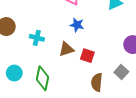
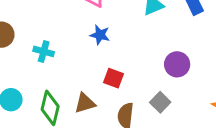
brown triangle: (66, 49) -> (85, 103), moved

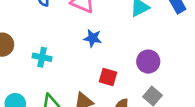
purple circle: (177, 64) -> (148, 62), moved

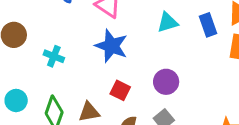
blue star: (93, 38) -> (111, 46), size x1.6

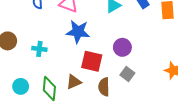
red square: (120, 90) -> (92, 61), size x1.5

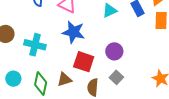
cyan cross: (39, 49) -> (35, 45), size x1.5

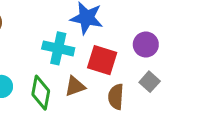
cyan cross: (35, 45) -> (58, 48), moved

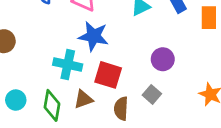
purple circle: (146, 44) -> (163, 59), moved

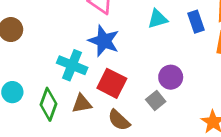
gray square: (152, 94) -> (156, 101), moved
brown semicircle: (121, 109) -> (119, 120), turned -60

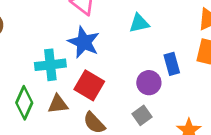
blue rectangle: (196, 22) -> (172, 64), moved
cyan cross: (72, 65) -> (50, 65), turned -32
gray square: (156, 101) -> (142, 115), moved

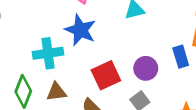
blue rectangle: (172, 64) -> (181, 57), moved
red square: (89, 85) -> (106, 75), moved, turned 36

